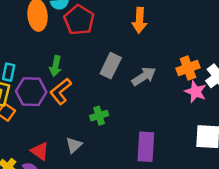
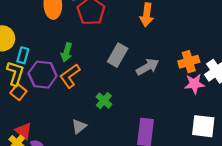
pink star: (196, 92) -> (194, 84), turned -30
green cross: (99, 116) -> (104, 101), turned -35
red triangle: (40, 151) -> (24, 131), moved

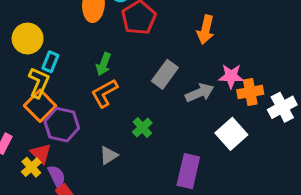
purple hexagon: (43, 75) -> (62, 125), moved
pink star: (194, 84) -> (231, 76), moved
orange square: (18, 92) -> (40, 106), size x1.5
white square: (203, 126) -> (231, 134), moved, turned 35

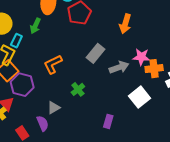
green arrow: (104, 64) -> (35, 26), moved
purple rectangle: (188, 171) -> (108, 121), size x0.6
purple semicircle: (57, 176) -> (43, 123), moved

